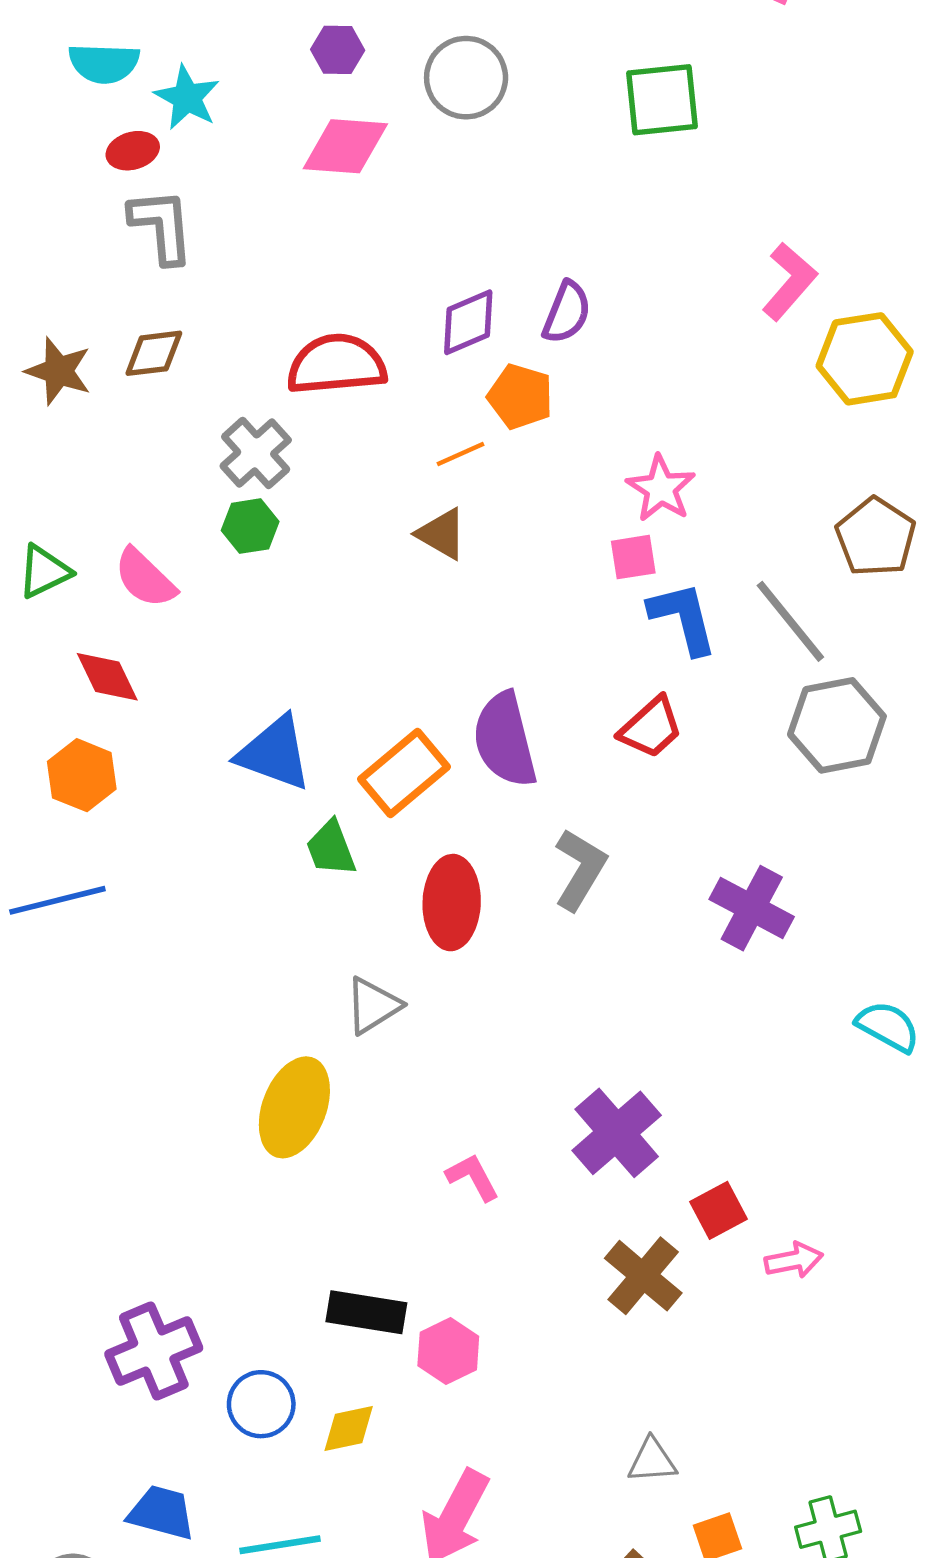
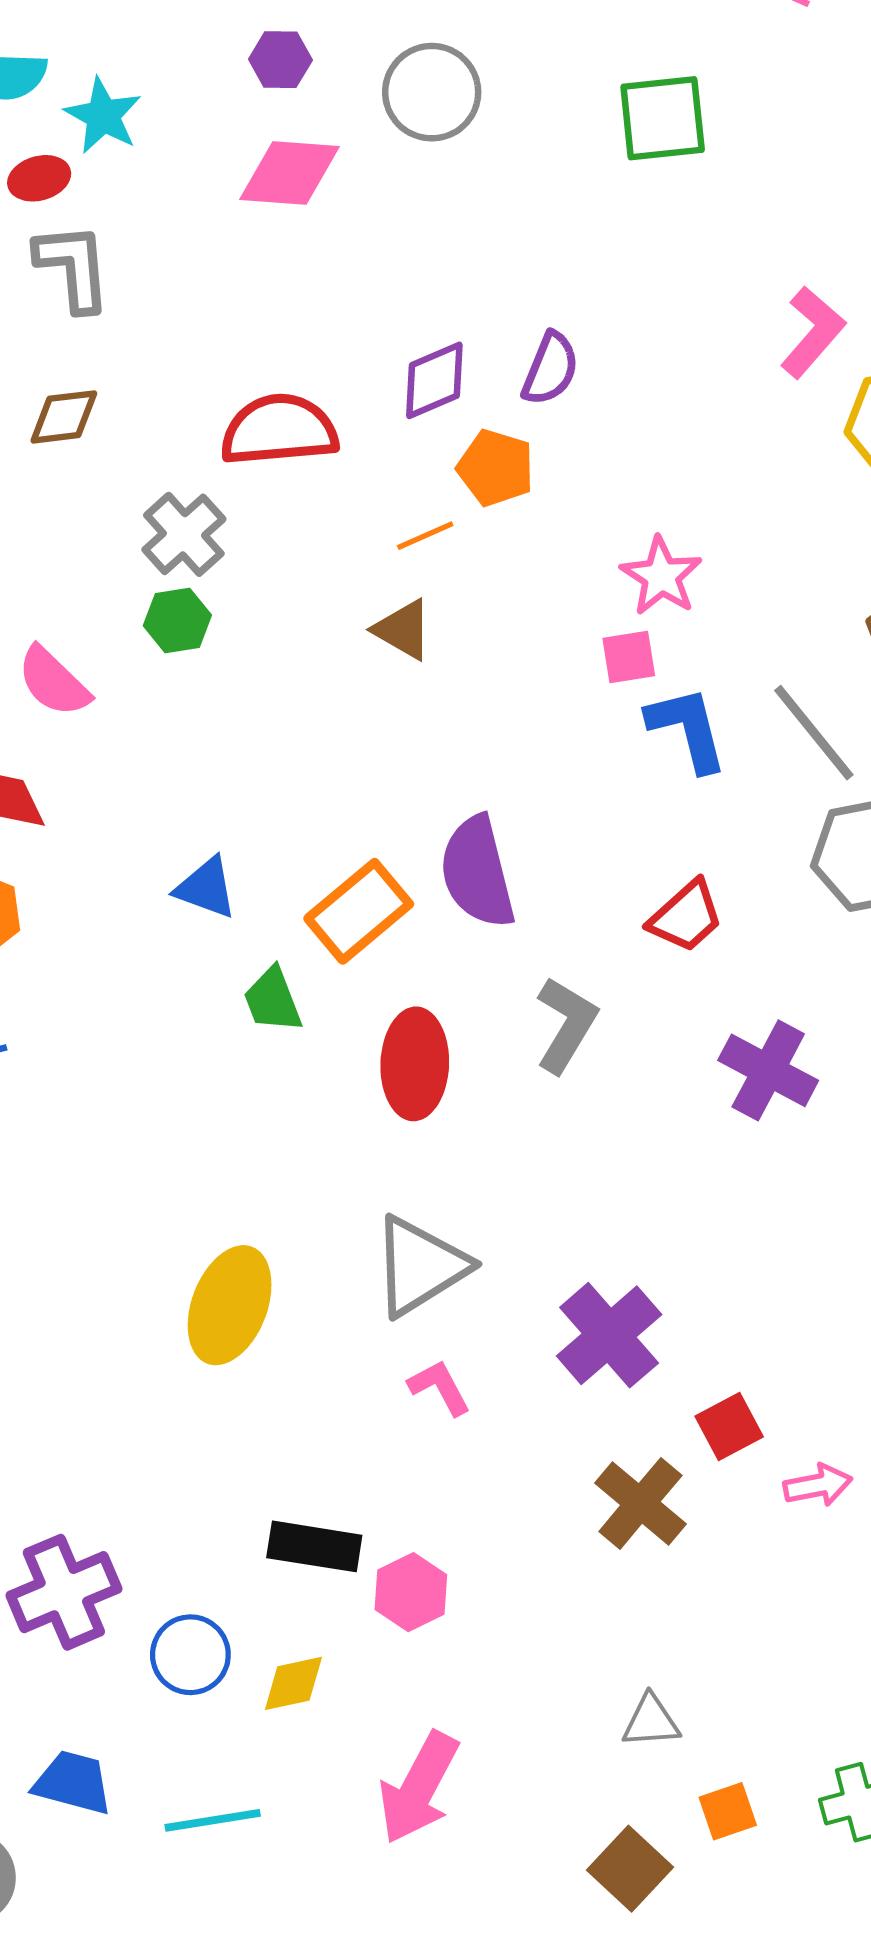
red trapezoid: (651, 728) -> (686, 917), moved
blue triangle: (274, 753) -> (206, 888), size x0.7
gray triangle: (373, 1006) -> (420, 1266), moved, size x1.5

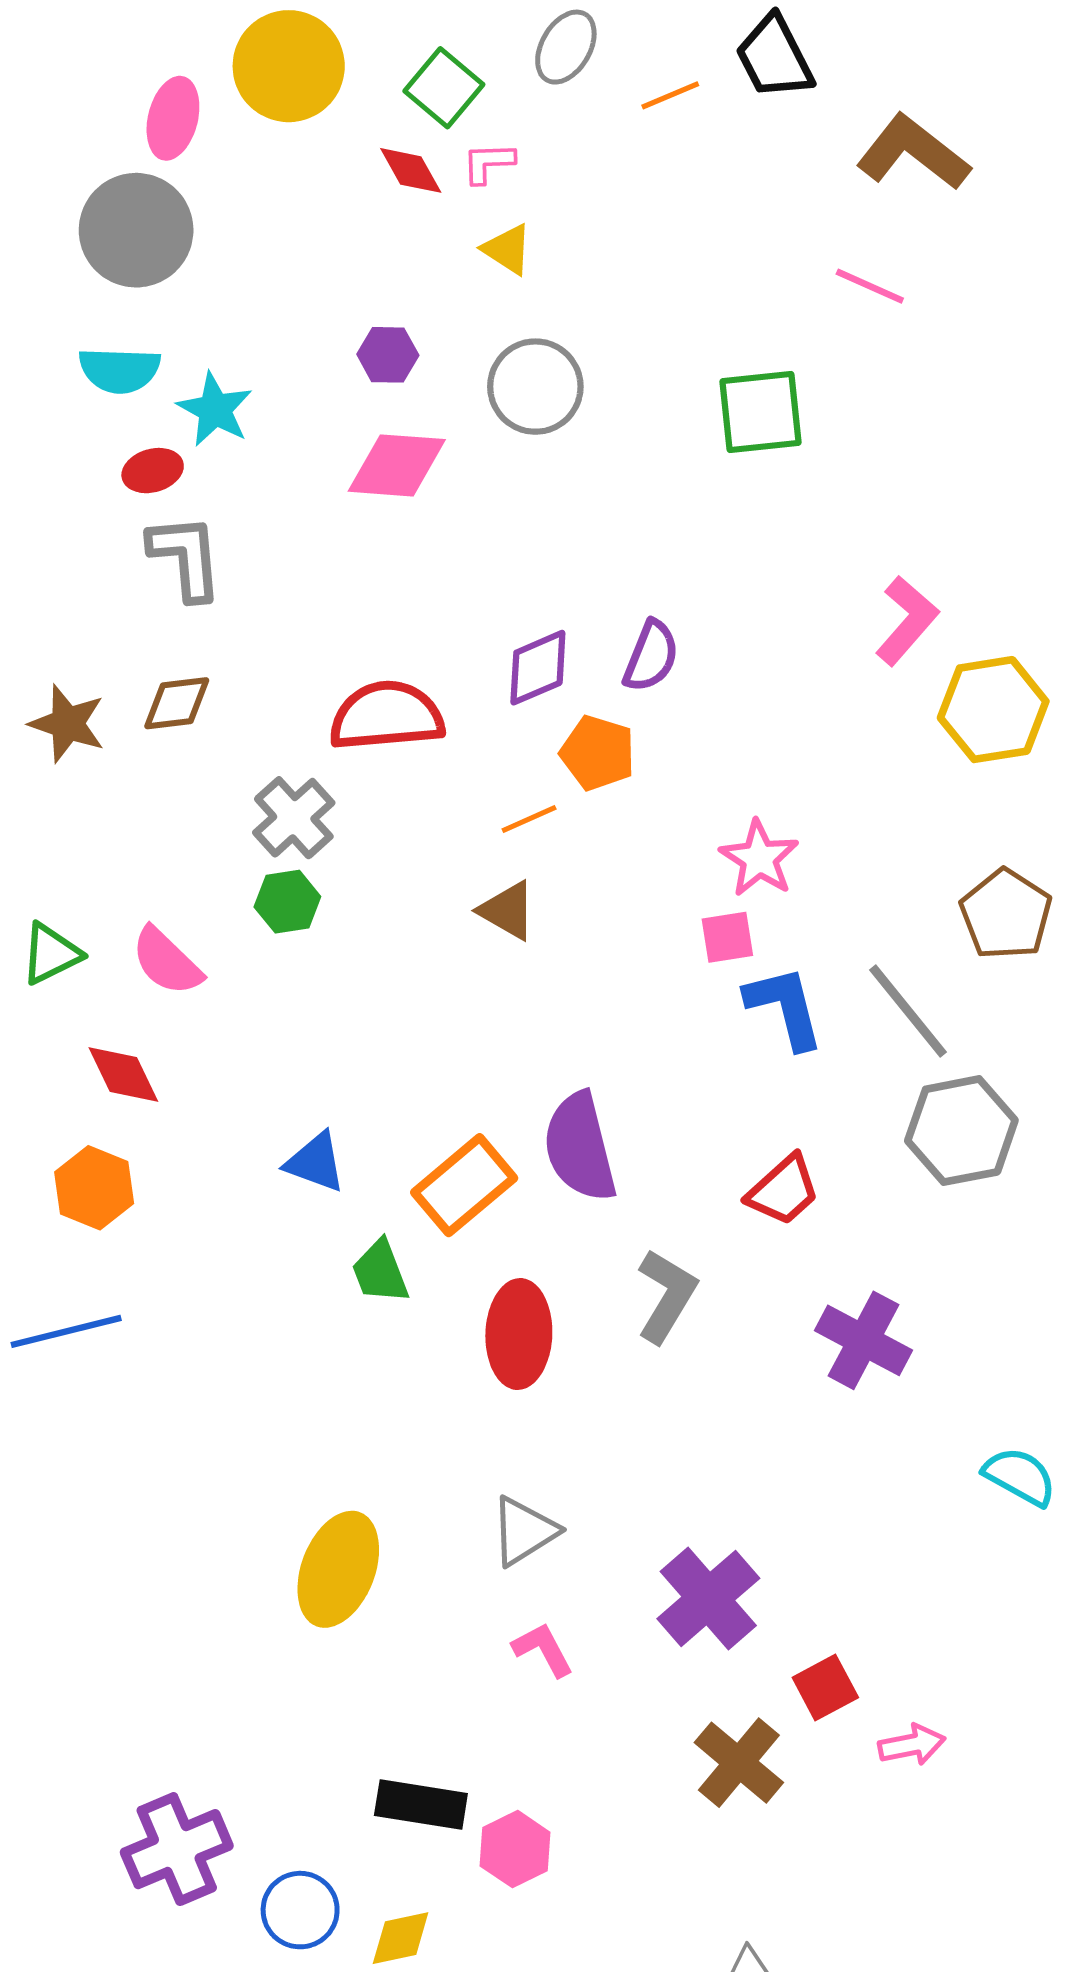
gray triangle: (420, 1266) -> (524, 1531), size x0.7

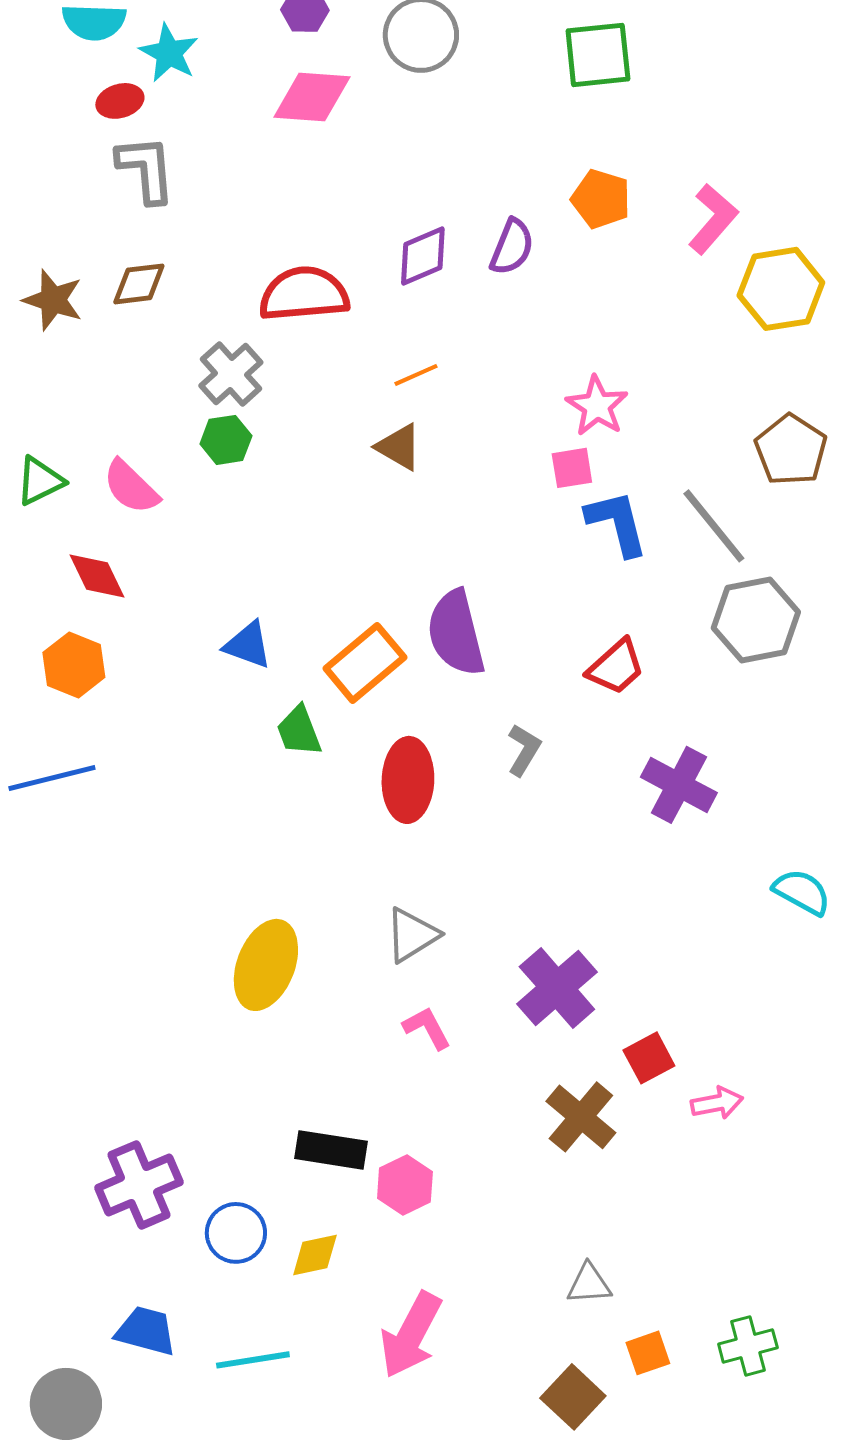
orange pentagon: (598, 753) -> (601, 199), moved
gray L-shape: (666, 1296) -> (524, 750), size x0.7

